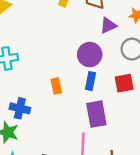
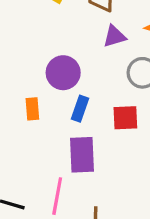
purple circle: (90, 55) -> (63, 73), moved

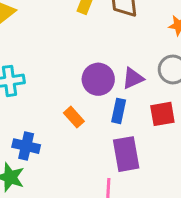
purple triangle: (115, 36) -> (133, 78), moved
orange rectangle: (32, 109) -> (74, 117), turned -30

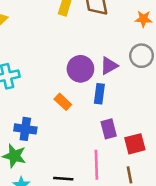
red square: (162, 114) -> (135, 144), moved
purple rectangle: (126, 154) -> (109, 129), size x0.7

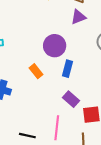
purple triangle: (109, 66) -> (78, 17), moved
purple rectangle: (109, 129) -> (71, 99), turned -42

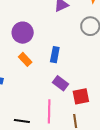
purple circle: (55, 46) -> (23, 33), moved

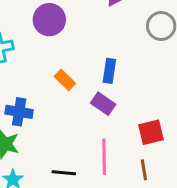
purple circle: (23, 33) -> (49, 20), moved
purple rectangle: (61, 83) -> (103, 104), moved

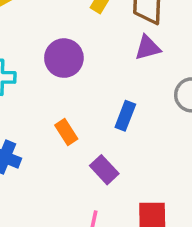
blue rectangle: (109, 71) -> (125, 116), moved

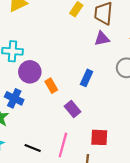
purple circle: (64, 58) -> (30, 72), moved

